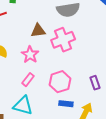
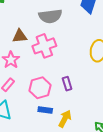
purple rectangle: (95, 83) -> (67, 84), moved

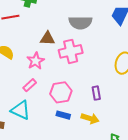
purple rectangle: (67, 84) -> (96, 93), moved
yellow arrow: (65, 119) -> (90, 118), moved, turned 72

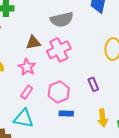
yellow arrow: (90, 118) -> (103, 118), moved, turned 78

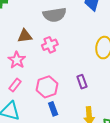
pink cross: (59, 50) -> (50, 45), size x0.7
blue rectangle: (66, 113) -> (53, 109), turned 64

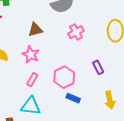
pink cross: (50, 45) -> (76, 32), moved
blue rectangle: (53, 109) -> (73, 98), turned -40

